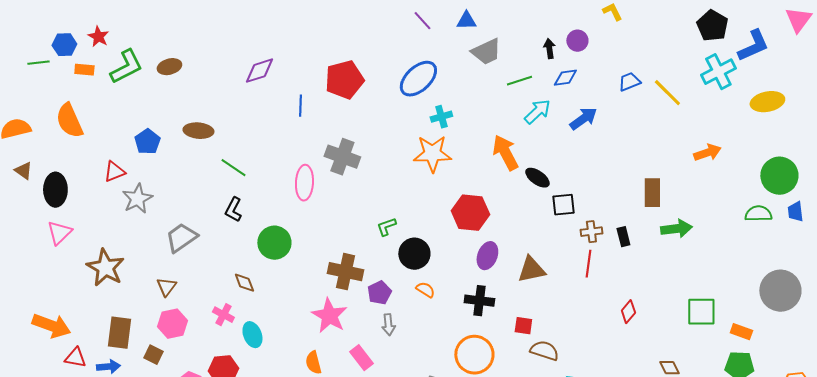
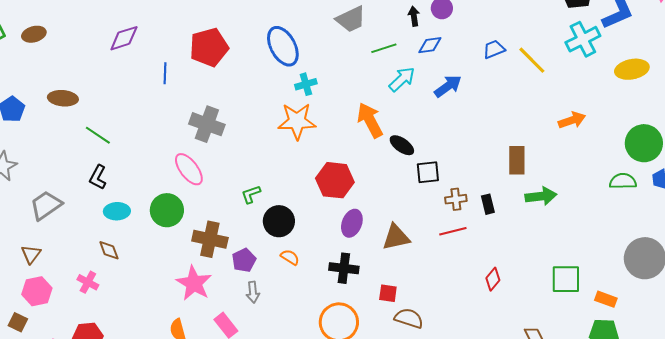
blue ellipse: (418, 79) -> (283, 46), turned -75
pink ellipse: (304, 183) -> (189, 169), moved, turned -40
green circle: (274, 243) -> (167, 210), moved
red line: (588, 264) -> (453, 231), turned 68
cyan ellipse: (252, 335) -> (117, 211), moved, turned -70

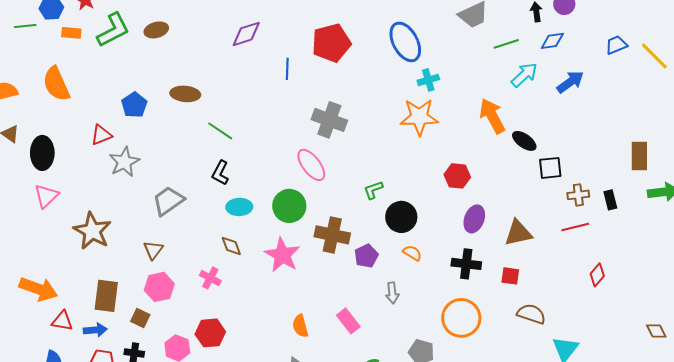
red hexagon: (335, 180) -> (457, 176), size x0.7
red diamond: (493, 279) -> (597, 275), moved
pink star: (194, 283) -> (282, 255), moved
gray arrow: (253, 292) -> (392, 293), moved
red square: (388, 293) -> (510, 276), moved

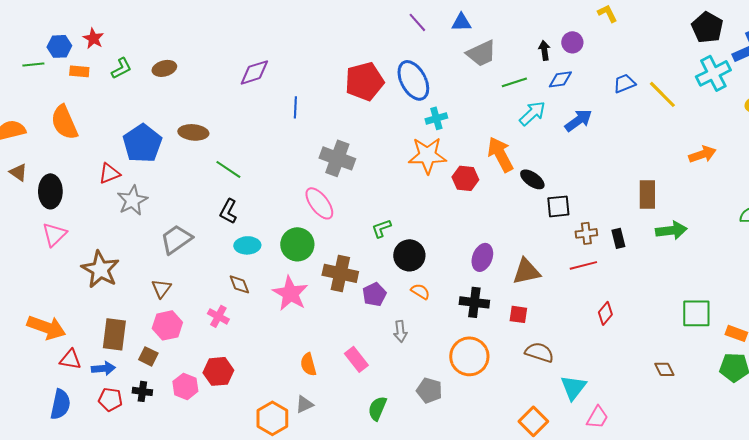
green L-shape: (113, 30) -> (121, 68), size x0.6
red pentagon: (331, 43) -> (364, 81), moved
blue pentagon: (134, 105) -> (142, 143), size x1.5
red hexagon: (457, 176) -> (465, 178), moved

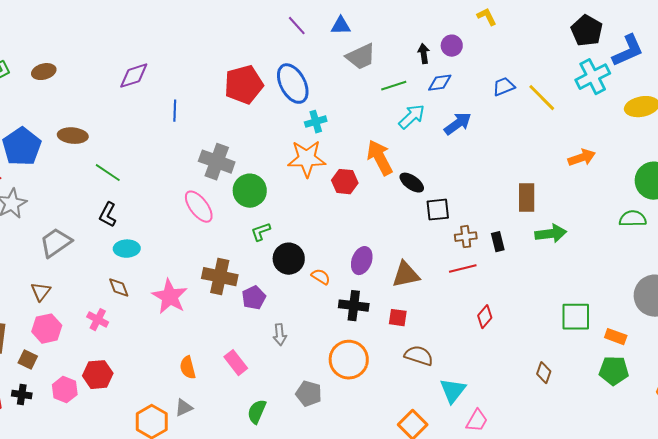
green circle: (297, 244) -> (250, 191), moved
orange semicircle: (420, 291) -> (321, 277), moved
brown diamond: (664, 369) -> (544, 373), turned 45

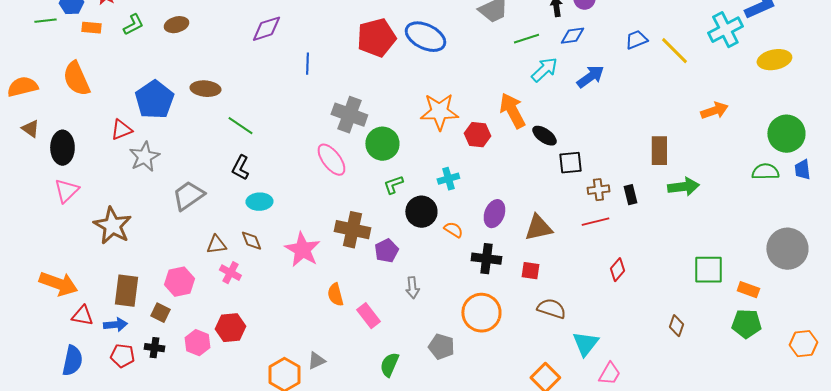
blue ellipse: (293, 84) -> (425, 37), turned -36
cyan cross: (316, 122) -> (448, 179), moved
brown triangle: (41, 292) -> (216, 245), moved, turned 45
orange semicircle: (188, 368) -> (335, 295), moved

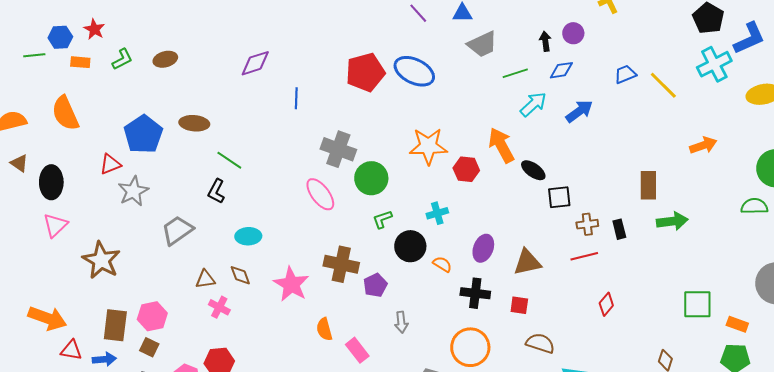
black L-shape: (240, 168) -> (216, 191), moved
pink hexagon: (179, 282) -> (152, 316), moved

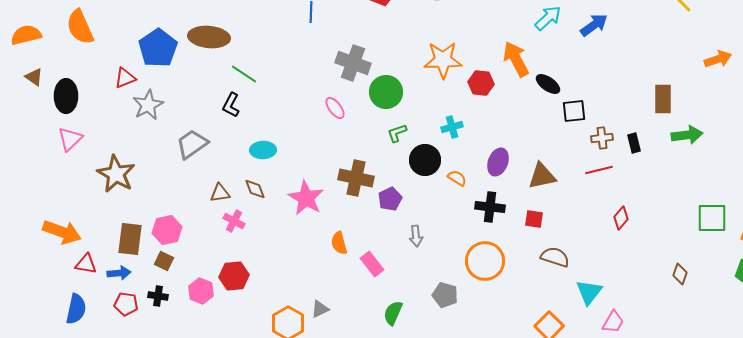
brown ellipse: (194, 123) -> (209, 37), size x1.4
pink ellipse: (320, 194) -> (335, 108), size x0.7

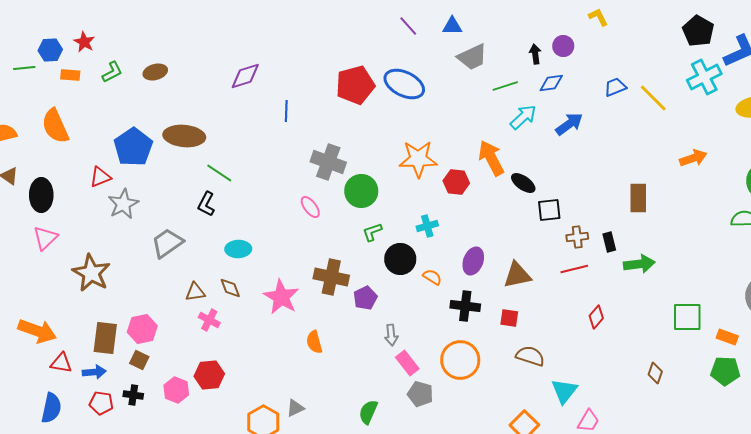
green arrow: (687, 135) -> (639, 264), moved
pink rectangle: (372, 264) -> (407, 363), moved

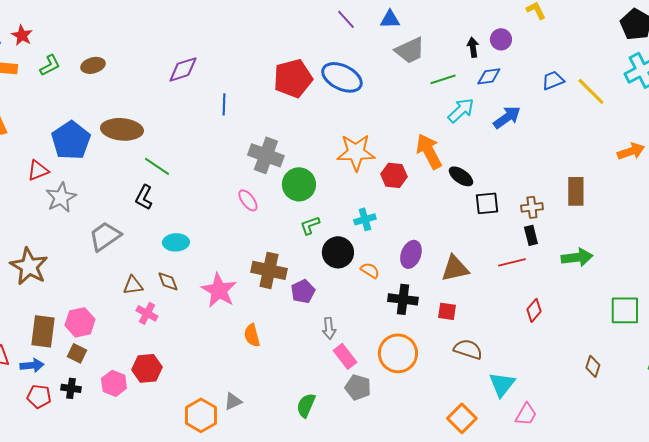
brown cross: (577, 237) -> (532, 207), moved
black rectangle: (609, 242) -> (531, 235), moved

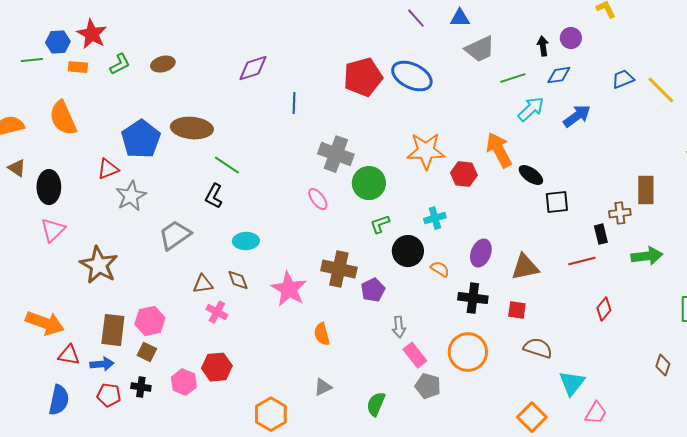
red star: (22, 35) -> (92, 34), size x1.4
brown cross: (532, 207) -> (620, 213), moved
gray triangle: (233, 401) -> (323, 387), moved

